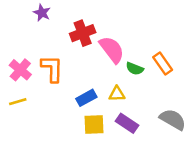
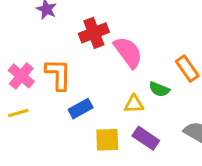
green semicircle: (135, 69) -> (159, 89), moved
blue rectangle: (86, 98) -> (81, 109), moved

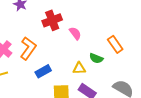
pink semicircle: (128, 52) -> (75, 33), size x0.6
orange L-shape: (58, 74) -> (28, 48), turned 35

